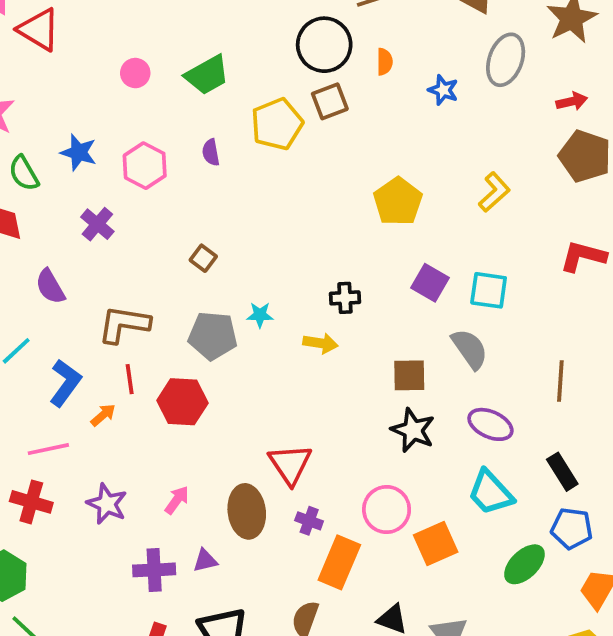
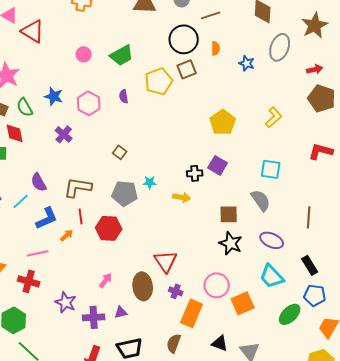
purple square: (430, 283) -> (218, 165), moved
purple semicircle: (50, 287) -> (39, 182), moved
blue L-shape: (65, 383) -> (47, 218), turned 30
purple star: (107, 504) -> (66, 302), moved

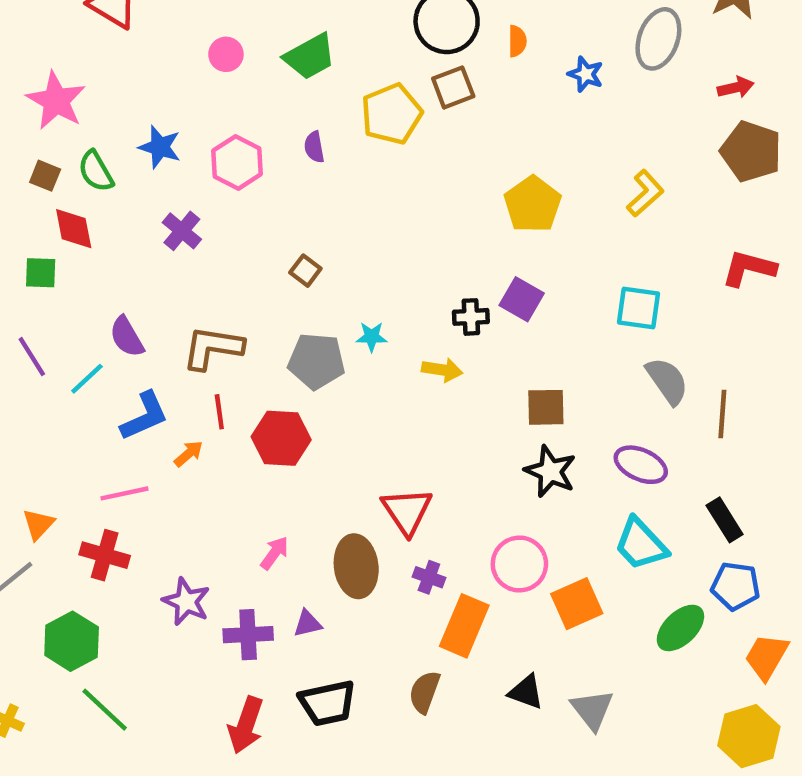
gray semicircle: (261, 200) -> (667, 381), moved

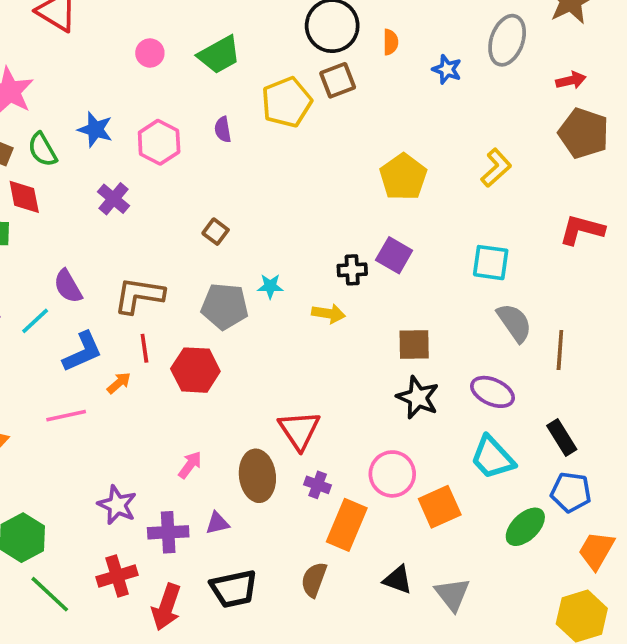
red cross: (105, 555) -> (117, 576), moved, turned -33

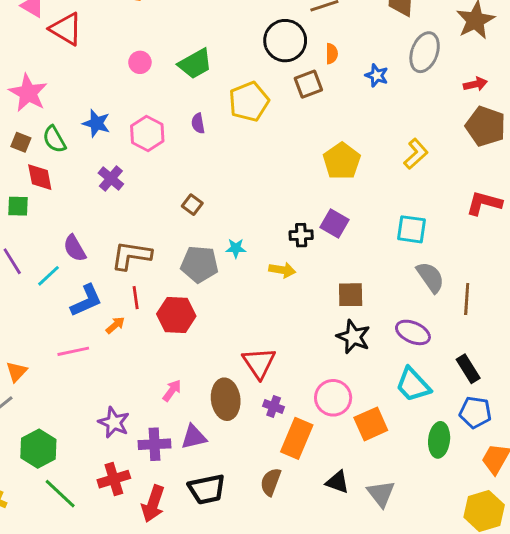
brown square: (338, 80) -> (308, 84), moved
purple triangle: (217, 523) -> (194, 437), size x1.4
green ellipse: (525, 527) -> (439, 440), turned -40

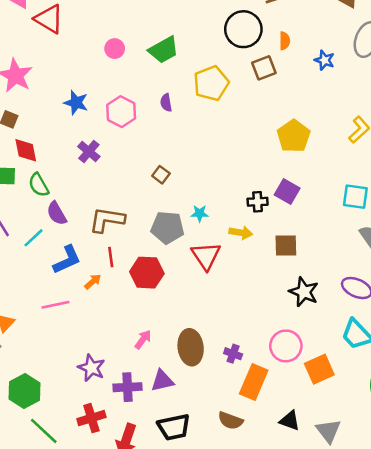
green semicircle: (54, 139) -> (39, 185), moved
brown square: (351, 295) -> (286, 246), moved
red triangle: (259, 363) -> (206, 256), moved
brown semicircle: (271, 482) -> (230, 421), turned -90

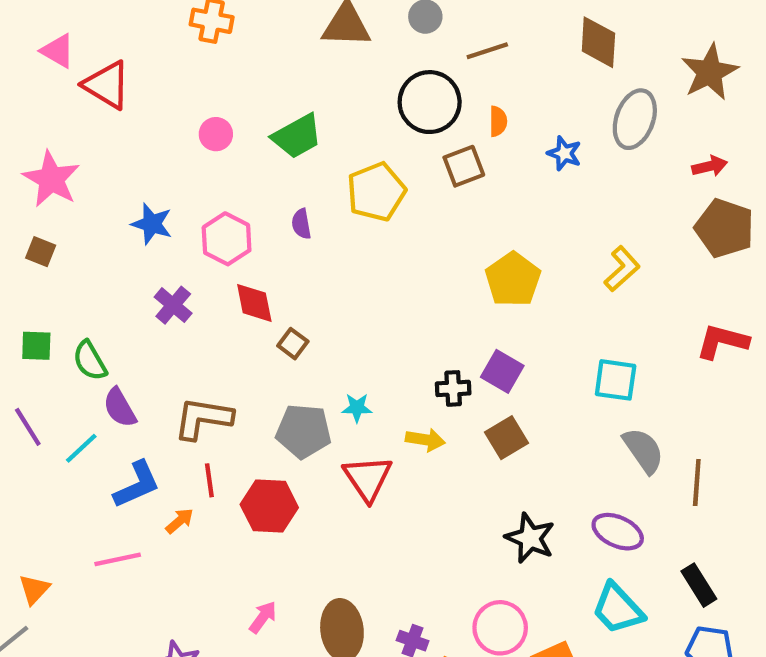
red diamond: (26, 150) -> (254, 303), moved
brown square: (286, 246) -> (507, 438), moved, turned -30

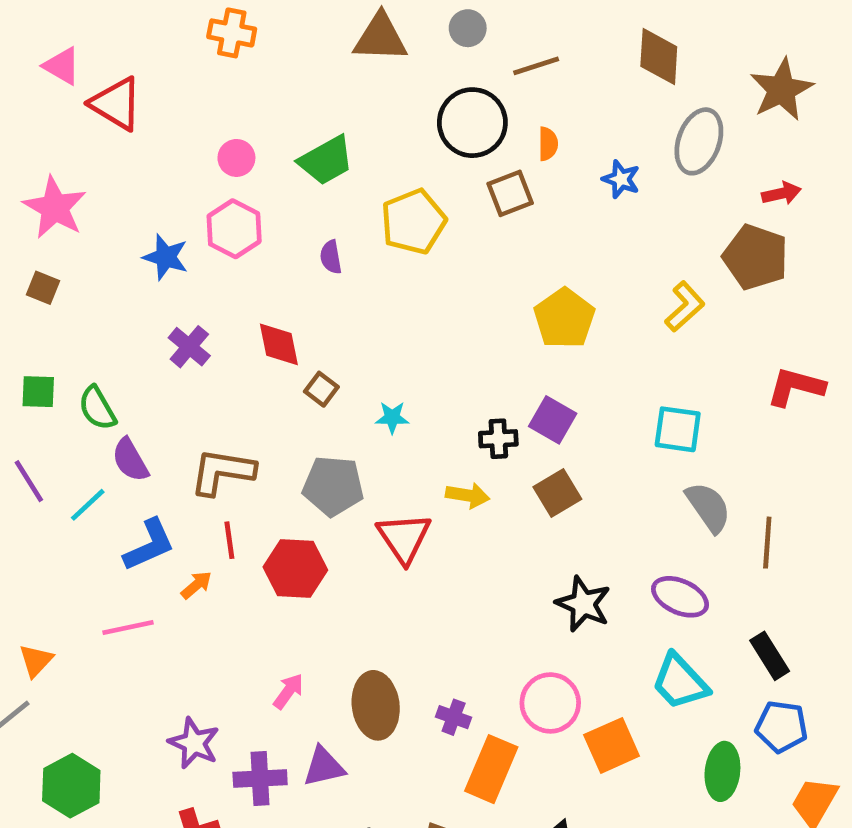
brown pentagon: (725, 228) -> (756, 257), moved
pink hexagon: (227, 239) -> (234, 229), moved
cyan star: (357, 408) -> (392, 417), moved

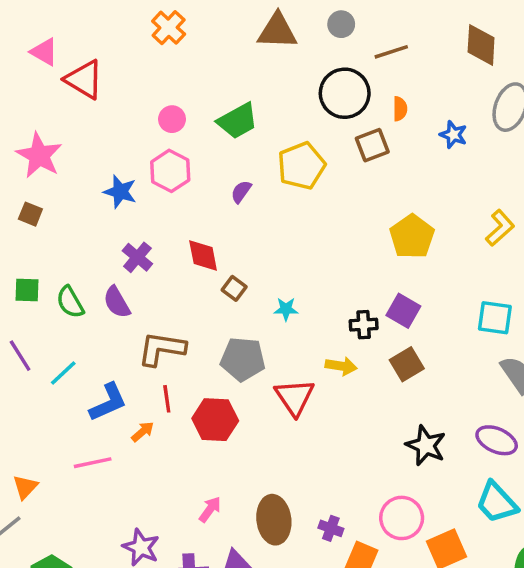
orange cross: (232, 33) -> (169, 28), turned 32
purple semicircle: (331, 257) -> (241, 192), turned 45
purple semicircle: (130, 460) -> (117, 302), moved

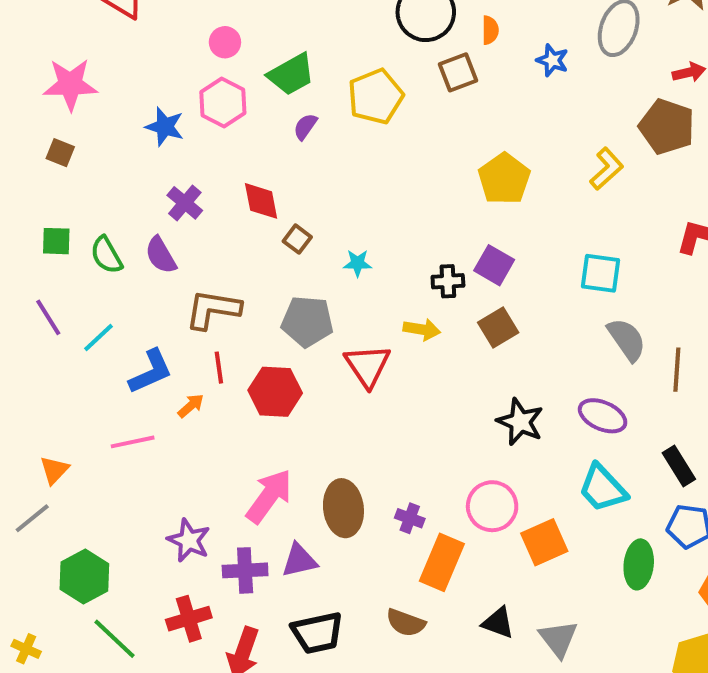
green trapezoid: (238, 121) -> (291, 74), moved
pink star: (39, 155) -> (70, 84), turned -30
pink arrow: (210, 509) -> (269, 496), size x1.8

